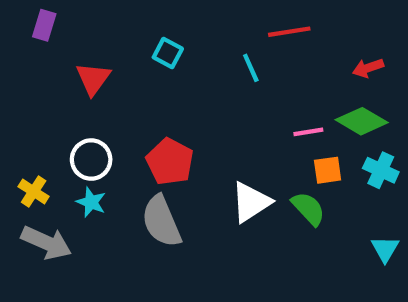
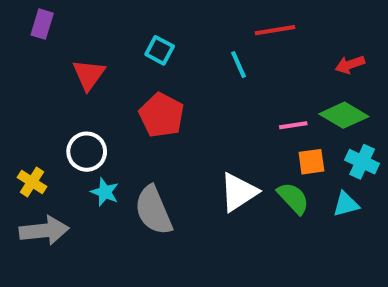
red pentagon: (170, 162) -> (162, 115), moved
cyan star: (91, 202) -> (105, 192), moved
gray arrow: (46, 243) -> (44, 231), turned -30
cyan triangle: (385, 249) -> (346, 204), moved, turned 44

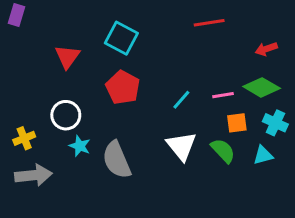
purple rectangle: (42, 24) -> (17, 15), moved
cyan square: (160, 50) -> (121, 38), size x1.5
cyan line: (239, 65) -> (181, 100), moved, turned 65
yellow cross: (32, 182) -> (24, 138), turned 35
white triangle: (239, 192) -> (181, 146), turned -36

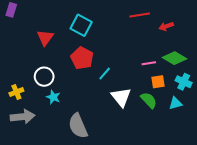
red arrow: (266, 49) -> (166, 26), moved
cyan line: (181, 100) -> (105, 74), moved
gray semicircle: (117, 160) -> (78, 126), moved

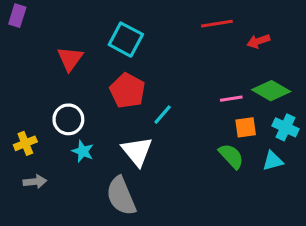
white triangle: (121, 97) -> (137, 151), moved
gray arrow: (23, 117) -> (35, 182), size x0.6

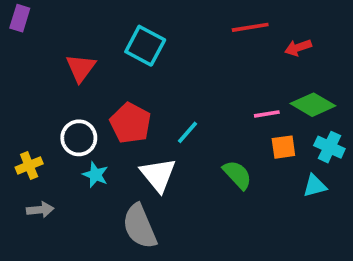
red pentagon: (127, 91) -> (130, 123), moved
green semicircle: (231, 156) -> (237, 175), moved

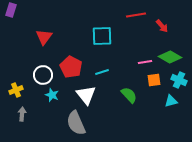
cyan square: (145, 46) -> (102, 36), moved, turned -30
red arrow: (298, 48) -> (162, 26), turned -112
cyan line: (188, 132) -> (102, 72), turned 32
gray arrow: (40, 210) -> (22, 114), turned -80

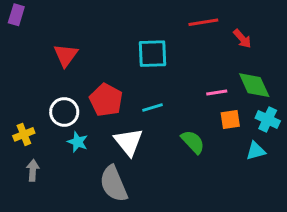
green diamond: (170, 57) -> (254, 85), turned 35

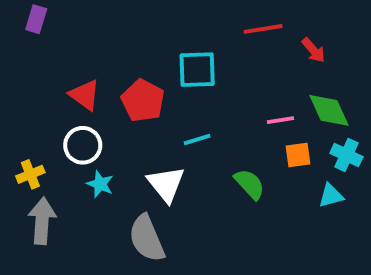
purple rectangle: (16, 15) -> (36, 19), moved
red triangle: (66, 55) -> (85, 95), moved, turned -30
red pentagon: (106, 100) -> (143, 101), moved
gray arrow: (33, 170) -> (42, 221), size x1.6

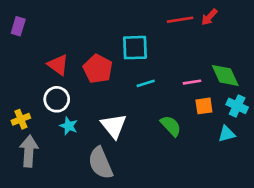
purple rectangle: (36, 19) -> (18, 26), moved
red arrow: (313, 50) -> (209, 17), moved, turned 84
cyan line: (197, 139) -> (146, 83), moved

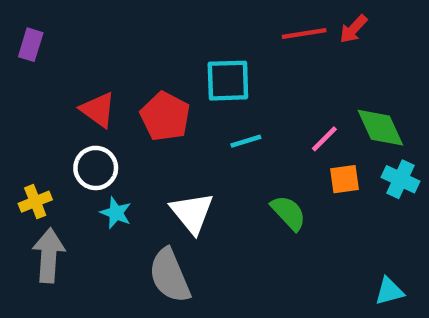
pink line: (192, 82) -> (324, 139), turned -36
cyan triangle: (227, 134) -> (389, 291), moved

